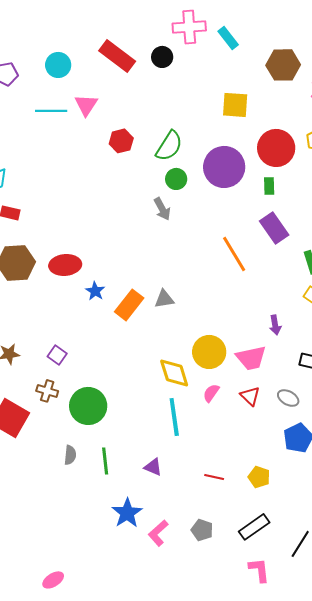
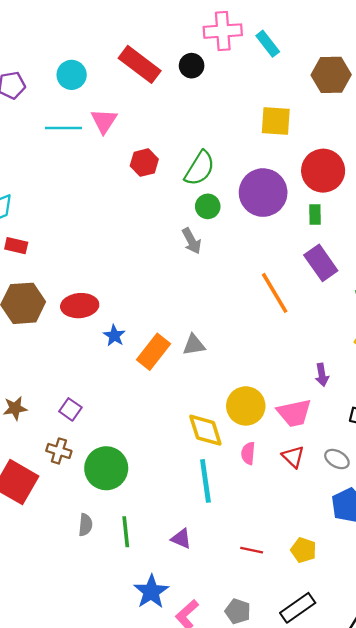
pink semicircle: (211, 393) -> (248, 453), turned -30

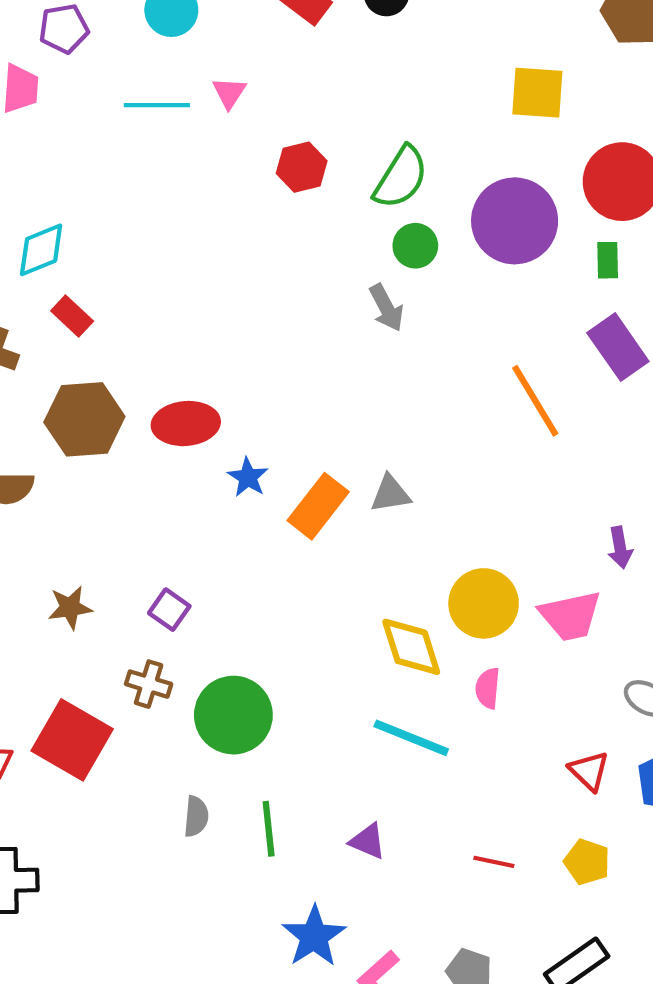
pink triangle: (104, 121) -> (229, 93), size x0.7
red rectangle: (16, 246) -> (72, 316), turned 30
red triangle: (293, 457) -> (589, 771), moved
cyan line: (205, 481) -> (411, 738), turned -60

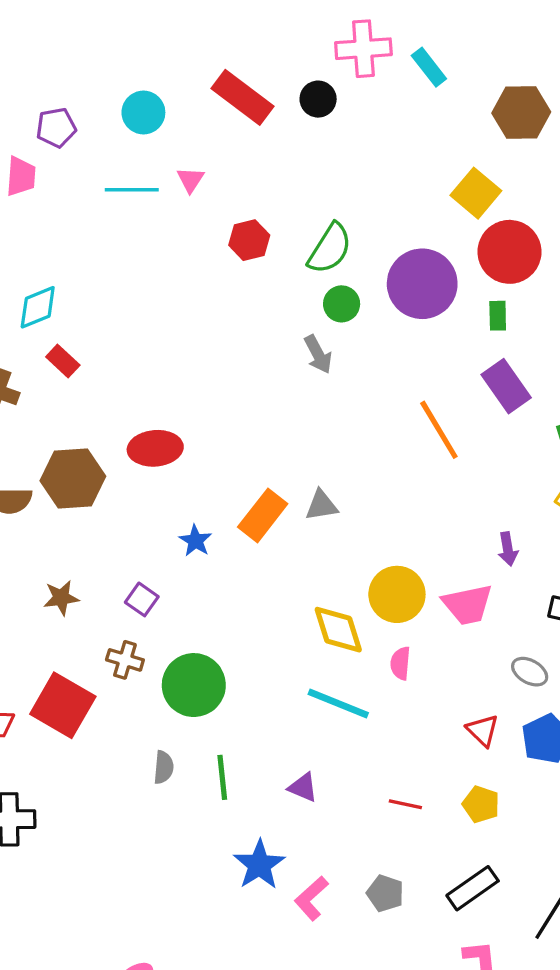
yellow square: (537, 93) -> (476, 193), moved, turned 36
brown hexagon: (84, 419) -> (73, 479), moved
blue star: (248, 477) -> (195, 541), moved

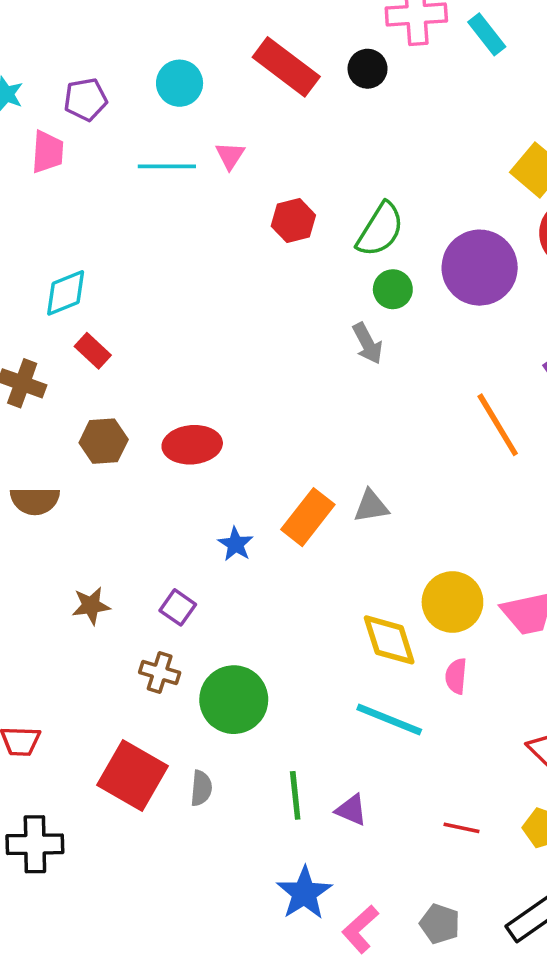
brown hexagon: (73, 479) -> (104, 441), moved, size x0.7
red square: (63, 705) -> (133, 776), moved
green line: (222, 777) -> (295, 795), moved

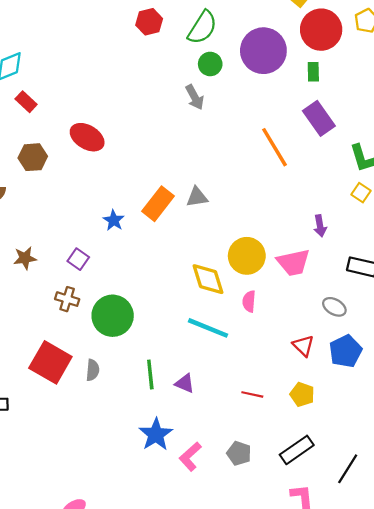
red ellipse: (192, 445) -> (87, 137), moved, turned 36

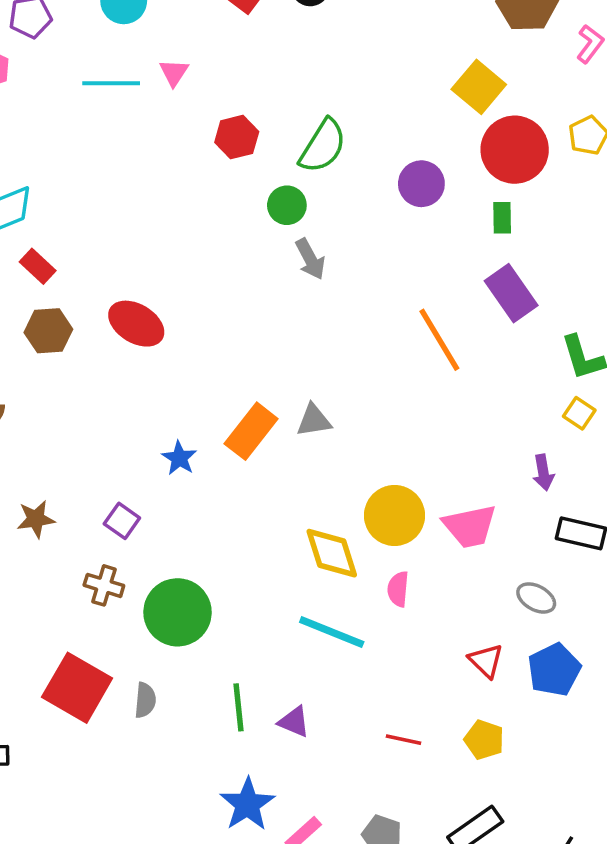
purple circle: (263, 51) -> (421, 184), size x0.6
green circle: (210, 64) -> (287, 205), moved
brown hexagon: (33, 157) -> (48, 331), moved
purple arrow: (320, 226) -> (543, 472), moved

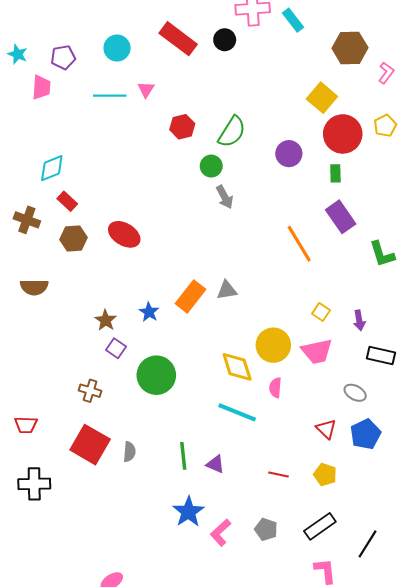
yellow square: (579, 413) -> (321, 312), moved
brown star: (36, 519) -> (106, 320), moved, turned -30
brown cross: (104, 585) -> (90, 391), moved
green circle: (177, 612) -> (156, 375), moved

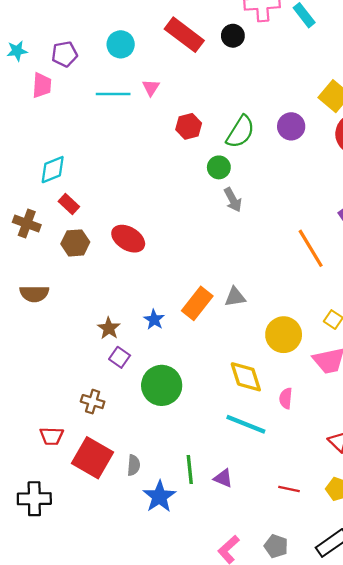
cyan star: (18, 54) -> (17, 51), turned -30
purple circle: (289, 154) -> (291, 126), moved
yellow circle: (273, 345) -> (284, 335), moved
red trapezoid: (26, 425) -> (52, 436), moved
blue star: (188, 512) -> (159, 497), moved

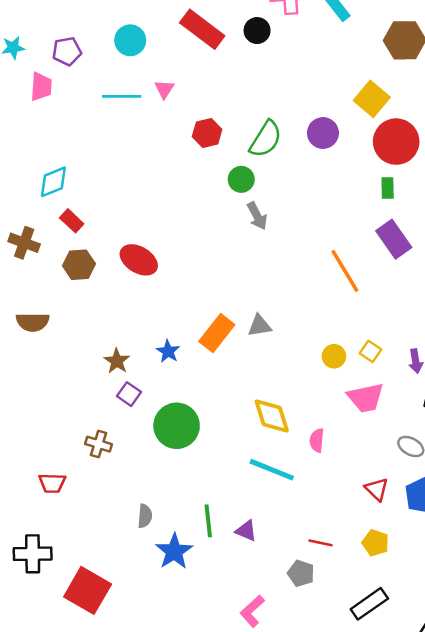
yellow circle: (284, 335) -> (334, 356), moved, size x0.6
red square: (93, 458) -> (88, 590), moved
gray pentagon: (276, 546) -> (301, 573), moved

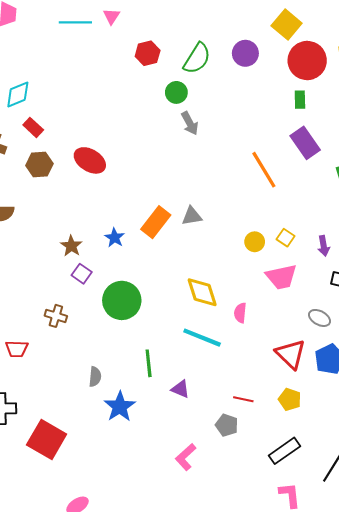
red triangle: (377, 489) -> (291, 354), size x1.5
green line: (208, 521) -> (149, 363), moved

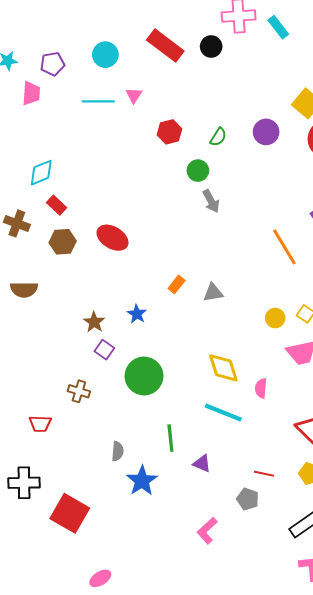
green semicircle: (197, 58) -> (218, 137), size x0.6
orange rectangle: (156, 222) -> (177, 284), moved, size x0.6

